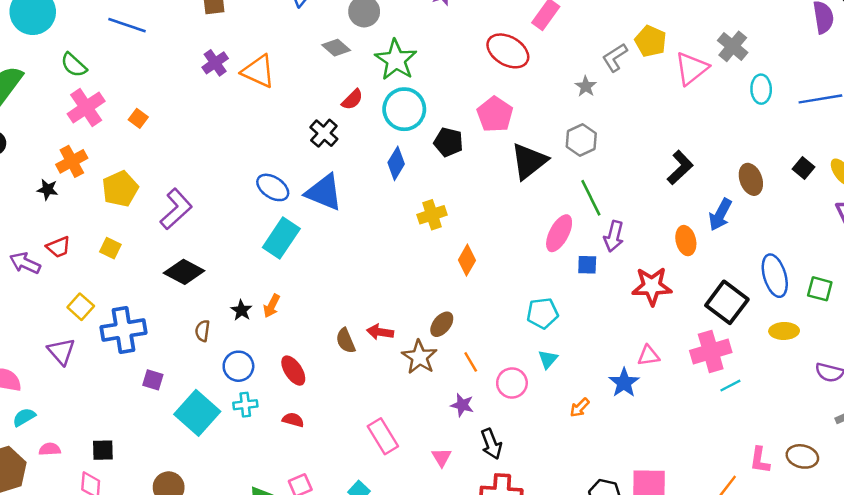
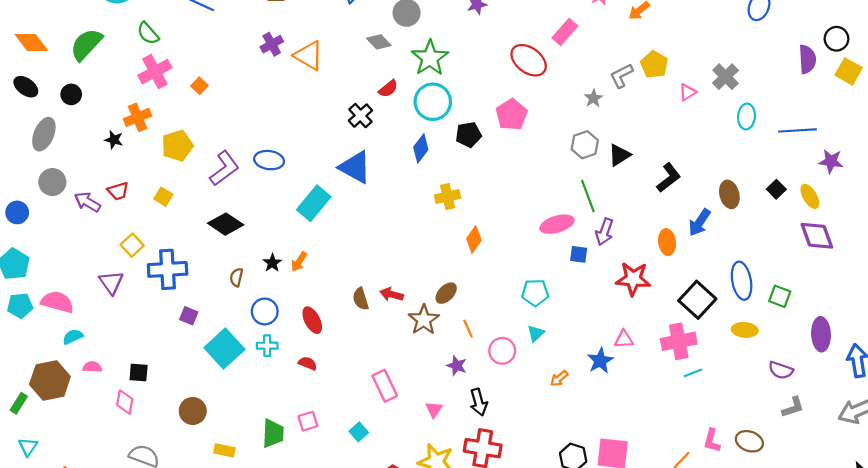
pink triangle: (692, 68) -> (688, 92), size x0.6
black pentagon: (448, 142) -> (468, 135), turned -30
black triangle: (529, 161) -> (619, 155), moved, size x0.7
blue ellipse: (273, 187) -> (269, 160), moved, turned -32
pink ellipse: (559, 233) -> (557, 224), turned 40

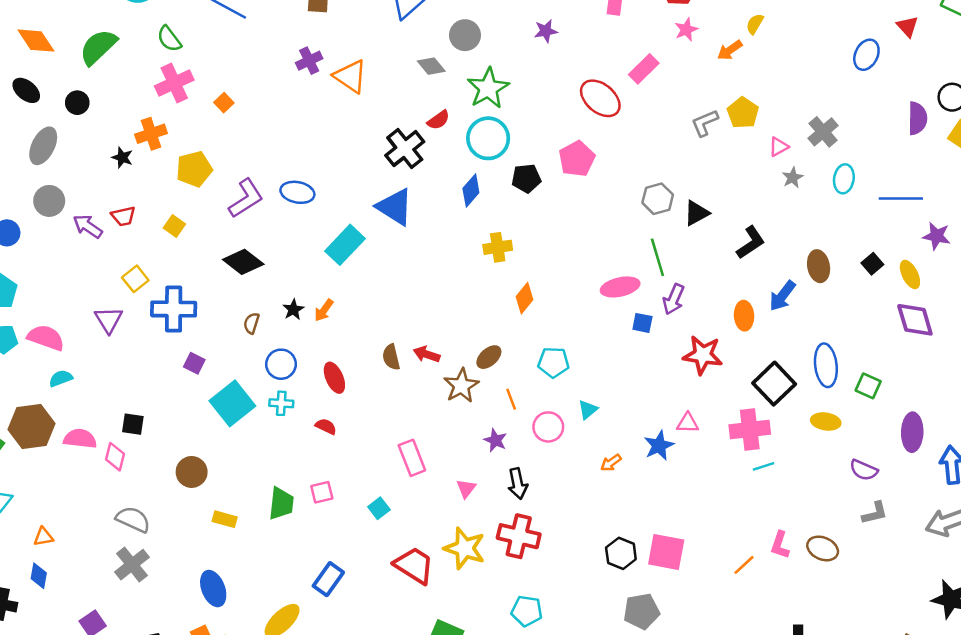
gray star: (593, 98) -> (793, 178), moved
black cross: (360, 116) -> (405, 149), size x1.4
cyan pentagon: (535, 293) -> (554, 362), moved
pink semicircle: (92, 367) -> (80, 439), moved, size x1.5

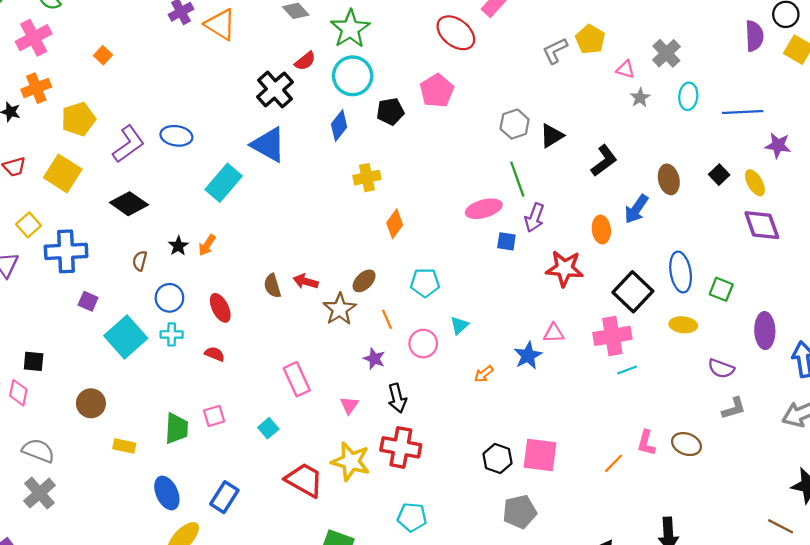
pink cross: (174, 83) -> (34, 38), moved
pink triangle: (779, 147) -> (626, 69), turned 48
yellow square: (174, 226) -> (63, 173), size x1.8
blue ellipse: (213, 589) -> (167, 493), moved

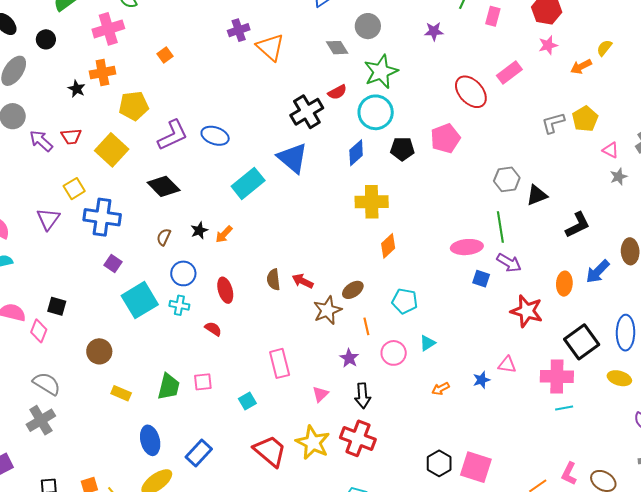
yellow cross: (367, 178) -> (372, 202), size x1.4
purple arrow: (534, 218) -> (509, 263), turned -90
blue star: (528, 356) -> (481, 380), size x0.7

